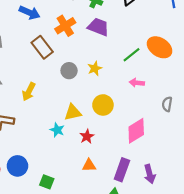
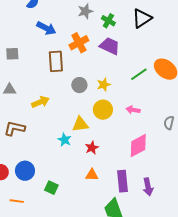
brown rectangle: (42, 47) -> (56, 61), turned 30
pink arrow: (137, 83) -> (133, 110), moved
yellow arrow: (29, 92) -> (40, 102), turned -144
yellow circle: (103, 105) -> (103, 110), moved
purple rectangle: (122, 170) -> (122, 181), turned -30

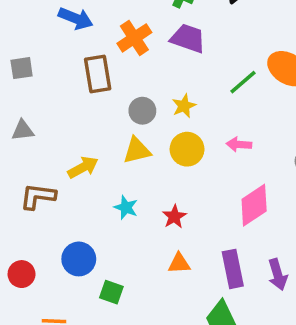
yellow arrow: (40, 102) -> (83, 167), moved
yellow triangle: (80, 124) -> (137, 150), moved
blue circle: (25, 171) -> (79, 259), moved

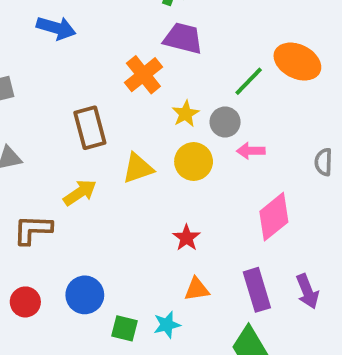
orange cross: (134, 38) -> (143, 75), moved
brown rectangle: (98, 74) -> (90, 128), moved
gray circle: (142, 111) -> (225, 122), moved
cyan star: (126, 207) -> (167, 325), moved, turned -30
red circle: (22, 274) -> (25, 302), moved

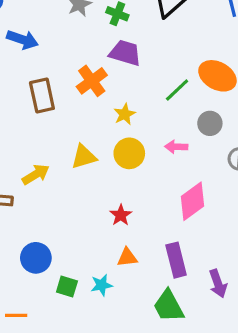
gray circle: (225, 122) -> (210, 123), moved
brown rectangle: (90, 128) -> (42, 95), moved
purple arrow: (307, 291) -> (218, 284), moved

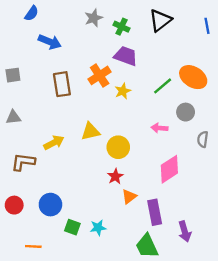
yellow star: (125, 114) -> (123, 91), moved
yellow circle: (129, 153) -> (118, 147), moved
orange triangle: (127, 257) -> (129, 197), moved, turned -35

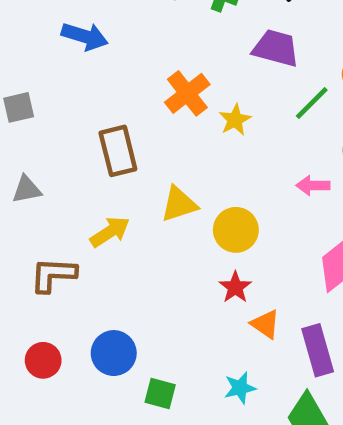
purple trapezoid: (126, 56) -> (276, 48), moved
brown rectangle: (62, 84) -> (118, 151), moved
orange triangle: (129, 197) -> (265, 324), turned -42
cyan star: (98, 228) -> (240, 388), moved

